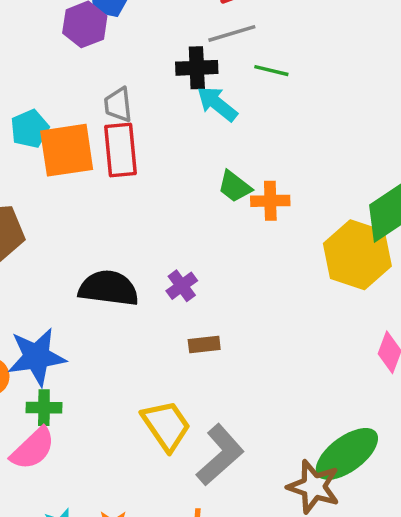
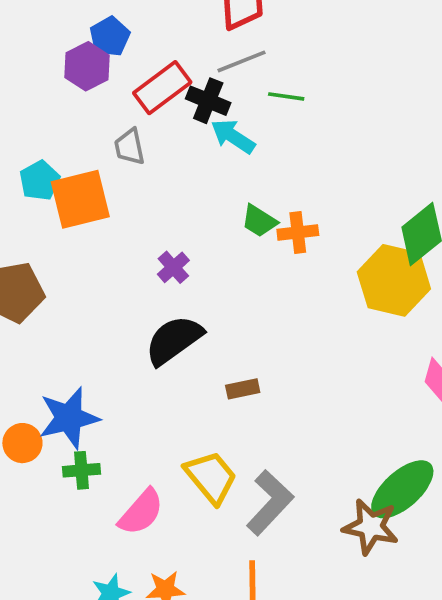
black cross: (197, 68) -> (208, 101), turned 30
red rectangle: (121, 150) -> (162, 88), moved, turned 64
purple cross: (182, 286) -> (173, 267), moved
black semicircle: (109, 288) -> (174, 340), moved, turned -38
pink semicircle: (33, 449) -> (141, 512), moved

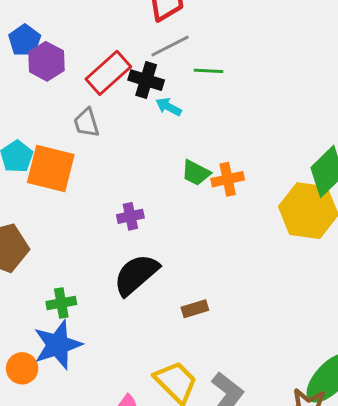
blue pentagon: (110, 36) -> (25, 40), moved
cyan arrow: (233, 136) -> (169, 107), size x0.7
orange square: (80, 199) -> (51, 169), turned 33
purple cross: (173, 267) -> (130, 216), turned 35
green cross: (82, 470) -> (61, 303), moved

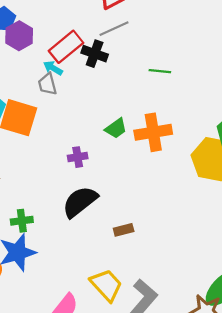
green line: (208, 71) -> (160, 71), moved
cyan arrow: (169, 107) -> (53, 68), moved
green trapezoid: (196, 173) -> (116, 128), moved, turned -65
orange cross: (228, 179) -> (153, 132), size x1.5

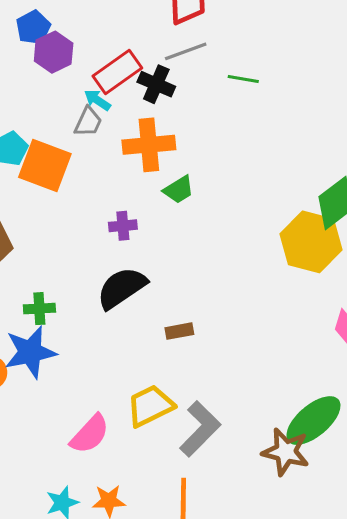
green line: (160, 71) -> (243, 79), moved
gray trapezoid: (47, 84) -> (88, 122), turned -145
orange cross: (153, 132) -> (149, 145), moved
yellow trapezoid: (106, 285) -> (150, 406), turned -78

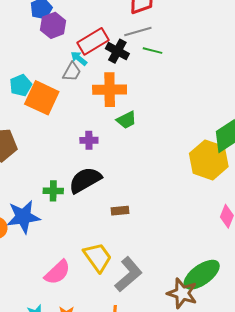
green line: (243, 79) -> (153, 51), moved
green cross: (39, 309) -> (53, 191), moved
yellow trapezoid: (150, 406) -> (98, 257), turned 76

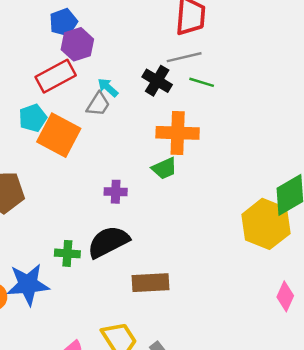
red rectangle: (93, 41) -> (56, 76), moved
orange cross: (110, 90) -> (178, 133), moved
brown rectangle: (120, 211) -> (151, 283), size x1.6

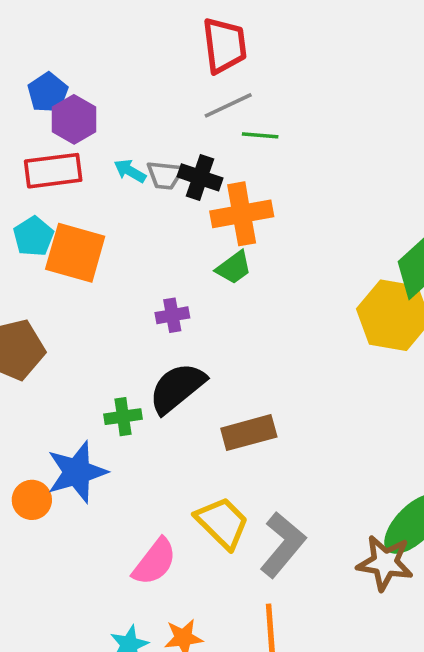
red rectangle: (56, 76) -> (53, 171), turned 33
black cross: (157, 81) -> (200, 177), moved
gray trapezoid: (98, 104) -> (165, 175), moved, turned 76

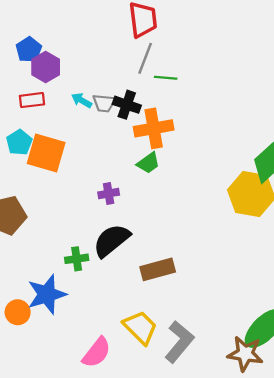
gray line: (228, 105) -> (145, 58), turned -44
red rectangle: (53, 171) -> (32, 100), size x0.7

